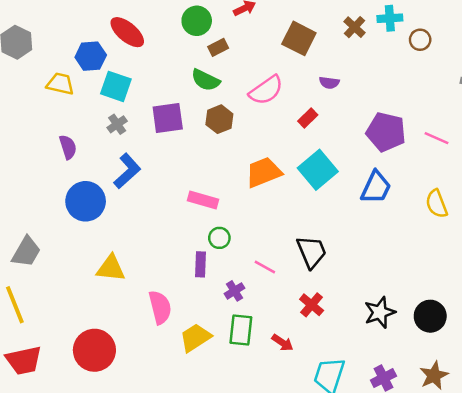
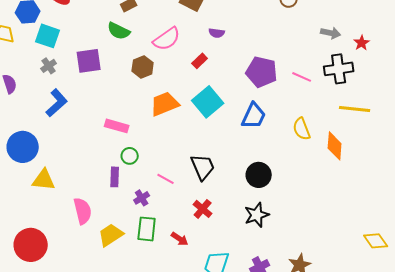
brown hexagon: (219, 119) -> (143, 67), moved
blue circle: (86, 201) -> (23, 147), moved
black circle: (430, 316) -> (259, 175), moved

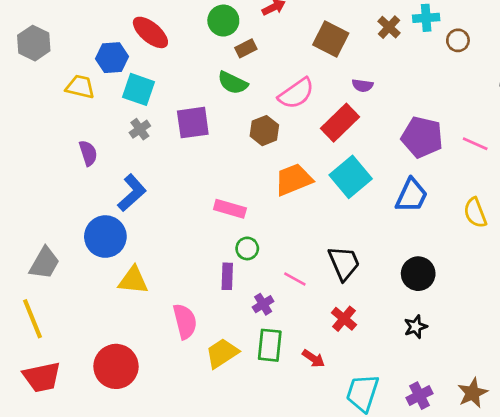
red rectangle: (200, 61) -> (340, 123), size x1.8
blue L-shape: (57, 103) -> (132, 193), moved
black star: (257, 215) -> (416, 327), size x0.7

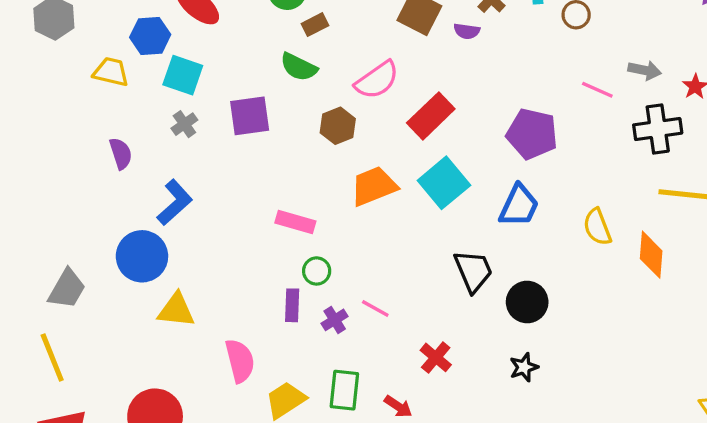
purple semicircle: (363, 85) -> (467, 31), moved
pink line: (475, 144) -> (597, 90), moved
black trapezoid: (344, 263) -> (473, 271), moved
purple cross: (263, 304) -> (335, 320), moved

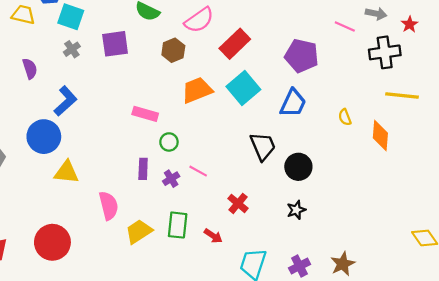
yellow semicircle: (597, 227) -> (345, 117), size x0.7
green circle: (317, 271) -> (169, 142), moved

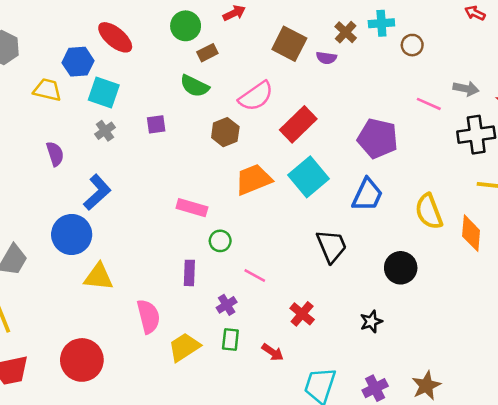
purple square: (115, 44) -> (156, 124), size x0.6
yellow semicircle: (345, 117) -> (429, 211), size x1.8
black circle: (298, 167) -> (401, 268), moved
purple cross: (171, 179) -> (227, 305), moved
green rectangle: (178, 225) -> (230, 339), size x0.7

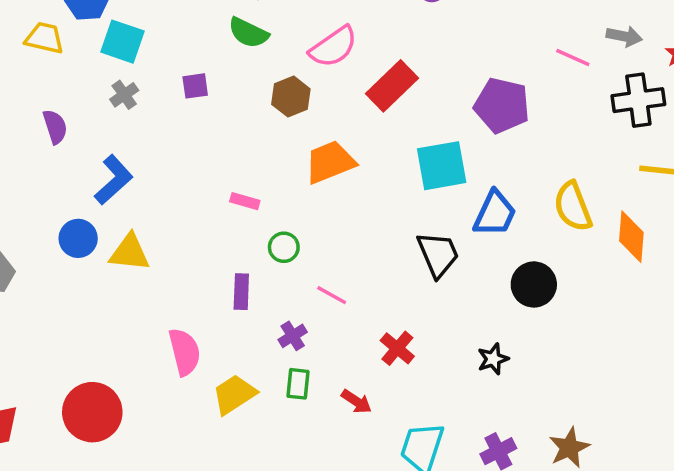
cyan square: (308, 177) -> (442, 166), moved, turned 30
blue trapezoid: (367, 195) -> (495, 214), moved
pink rectangle: (192, 208) -> (245, 201), size x0.7
blue circle: (72, 235) -> (78, 238), size x0.7
yellow triangle: (99, 277) -> (130, 253), moved

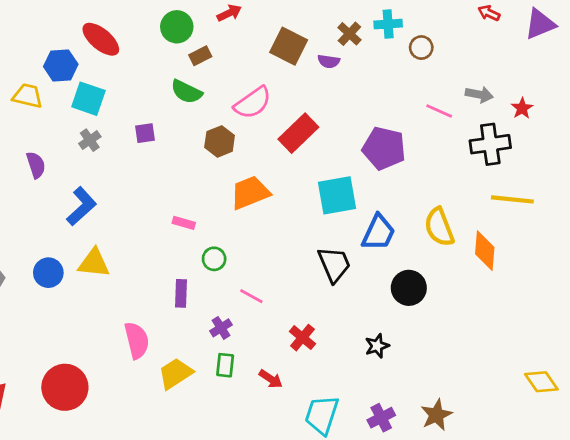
blue circle: (78, 238) -> (48, 273), moved

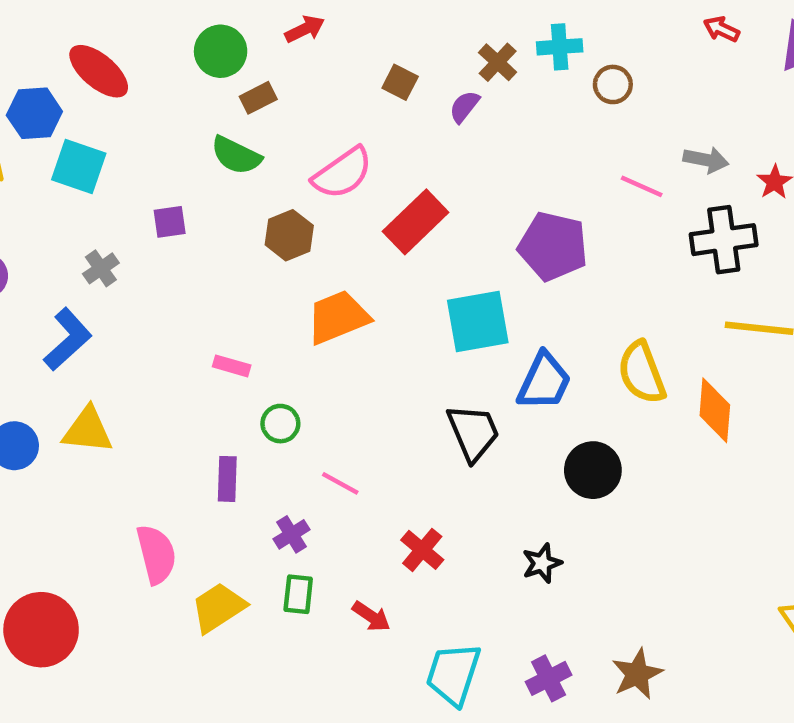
brown square: (289, 46) -> (400, 82), size x0.6
purple semicircle: (329, 61) -> (464, 107), turned 120
gray cross: (90, 140) -> (101, 268), moved

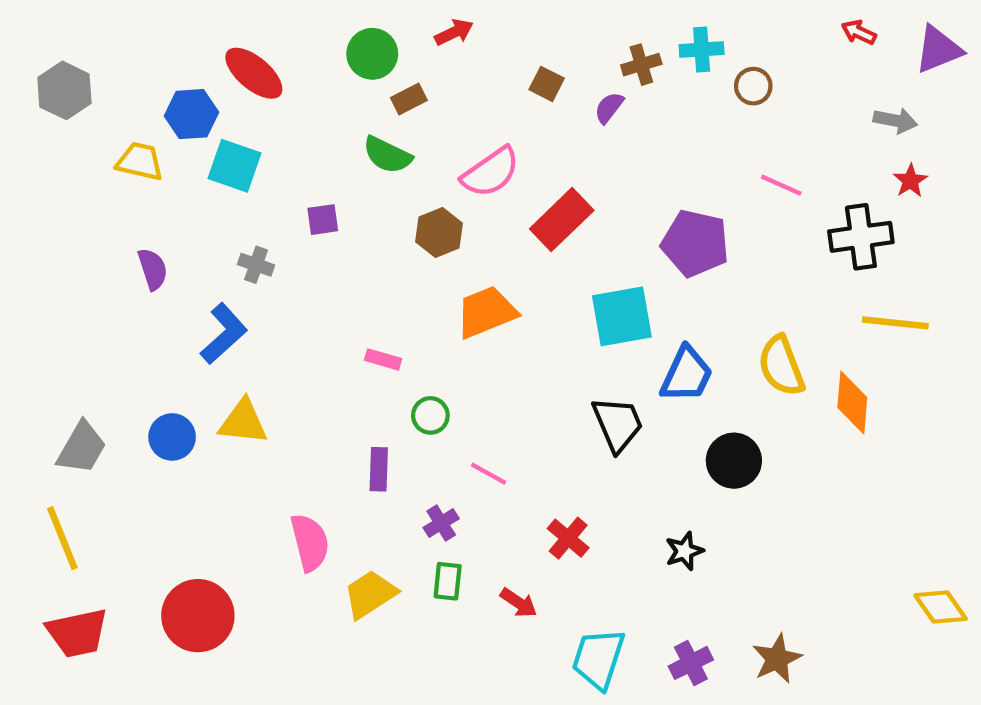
brown cross: (498, 62) -> (641, 65), turned 30
gray arrow: (706, 160) -> (895, 121), moved
gray cross: (101, 268) -> (256, 265), turned -36

